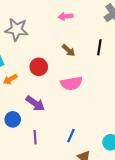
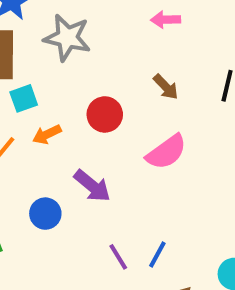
pink semicircle: (71, 83) -> (166, 152), turned -30
purple line: (35, 137) -> (118, 257), moved, turned -32

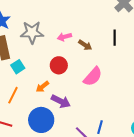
pink arrow: (166, 20) -> (64, 37), moved
orange arrow: (47, 134) -> (42, 87), moved
blue circle: (45, 214) -> (41, 120), size x1.6

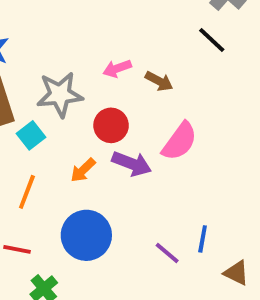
gray star: (32, 32) -> (60, 94), moved
black line: (115, 38) -> (212, 40), moved, turned -42
purple arrow: (61, 101) -> (132, 164), moved

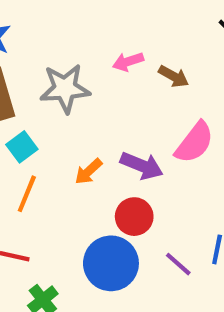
red circle: (111, 125) -> (134, 217), moved
cyan square: (31, 135) -> (22, 147), moved
blue circle: (86, 235) -> (111, 263), moved

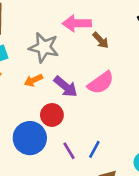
pink arrow: (128, 62) -> (77, 23), size x1.5
gray star: (65, 88) -> (44, 47), moved

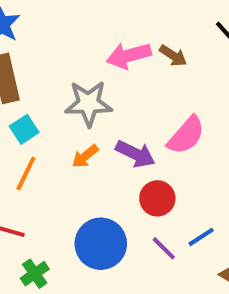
brown arrow: (101, 40) -> (173, 56), moved
red circle: (52, 115) -> (157, 198), moved
blue line: (94, 149) -> (201, 237), turned 42

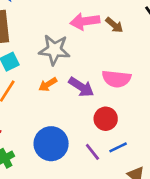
pink semicircle: (186, 135) -> (116, 79), turned 48
red circle: (157, 198) -> (106, 119), moved

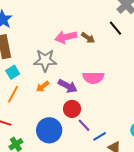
red circle: (106, 119) -> (72, 109), moved
blue line: (118, 147) -> (100, 136), moved
purple line: (92, 152) -> (84, 125), moved

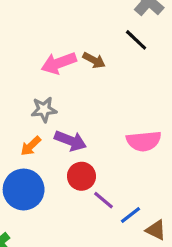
gray star: (45, 60) -> (44, 110), moved, size x0.7
pink semicircle: (93, 78) -> (144, 141), moved
blue circle: (49, 130) -> (24, 189), moved

